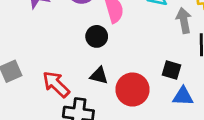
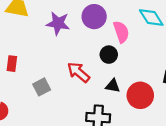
red arrow: (56, 84) -> (78, 72), moved

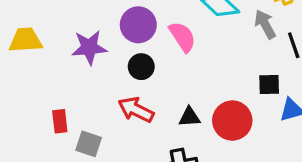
black circle: (109, 55) -> (141, 67), moved
red rectangle: (12, 64) -> (60, 121), moved
gray square: (42, 87) -> (89, 144), turned -30

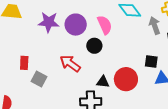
purple circle: (138, 25) -> (76, 25), moved
black circle: (141, 67) -> (94, 46), moved
black triangle: (189, 117) -> (103, 82), moved

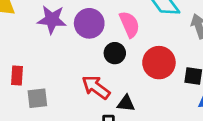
red arrow: (70, 63) -> (96, 87), moved
gray square: (39, 79) -> (37, 98), turned -35
red circle: (126, 79) -> (159, 63), moved

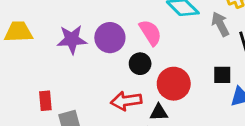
red circle: (159, 63) -> (174, 84), moved
red arrow: (96, 87) -> (126, 101), turned -36

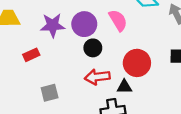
black circle: (140, 64) -> (93, 48), moved
red rectangle: (45, 101) -> (31, 55), moved, turned 70

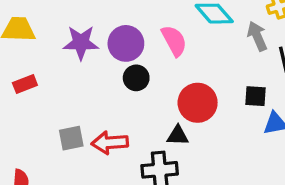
red rectangle: (31, 55) -> (25, 84), moved
red arrow: (97, 77) -> (110, 143), moved

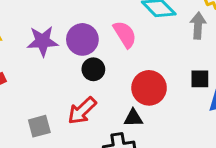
gray arrow: (257, 36) -> (198, 26), turned 30
red arrow: (110, 143) -> (82, 111), moved, turned -36

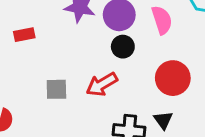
black triangle: (133, 118) -> (163, 120), moved, turned 42

